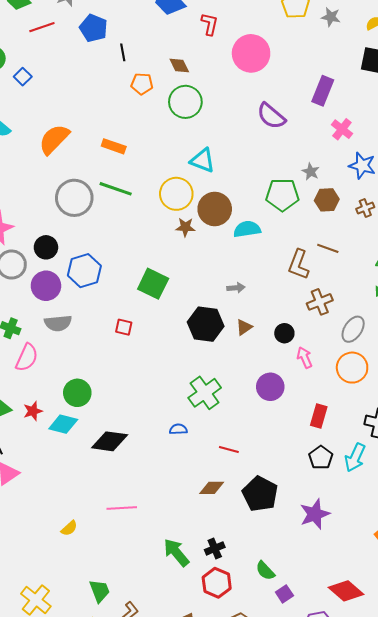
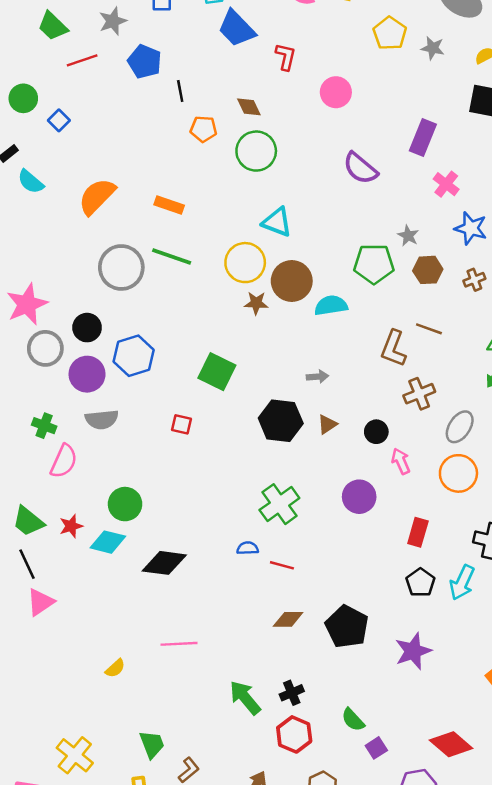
pink circle: (251, 53) -> (336, 92), size x0.7
red line: (229, 449) -> (282, 565), moved

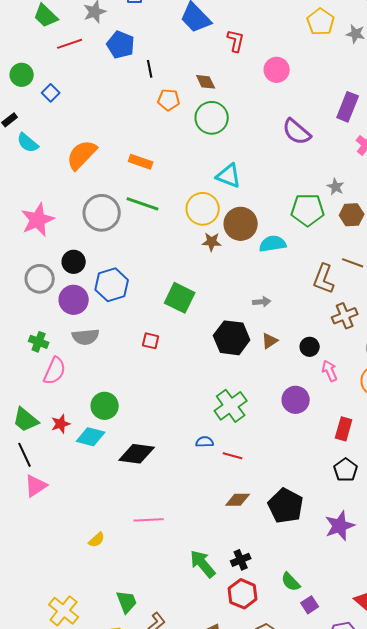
pink star: (27, 304) -> (38, 220), moved

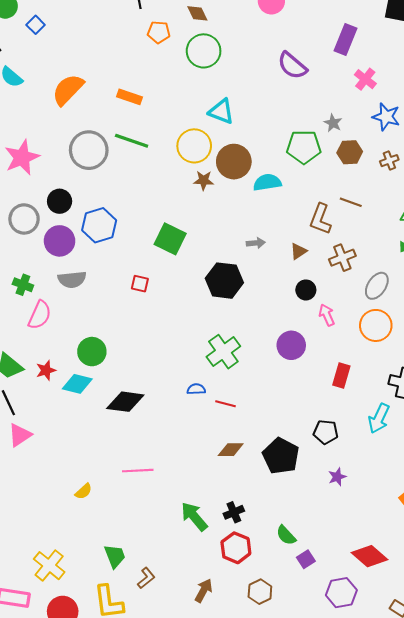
brown triangle: (270, 341) -> (299, 251), moved
black pentagon: (346, 470) -> (326, 432), moved, turned -30
purple star: (340, 526) -> (337, 477), size x0.6

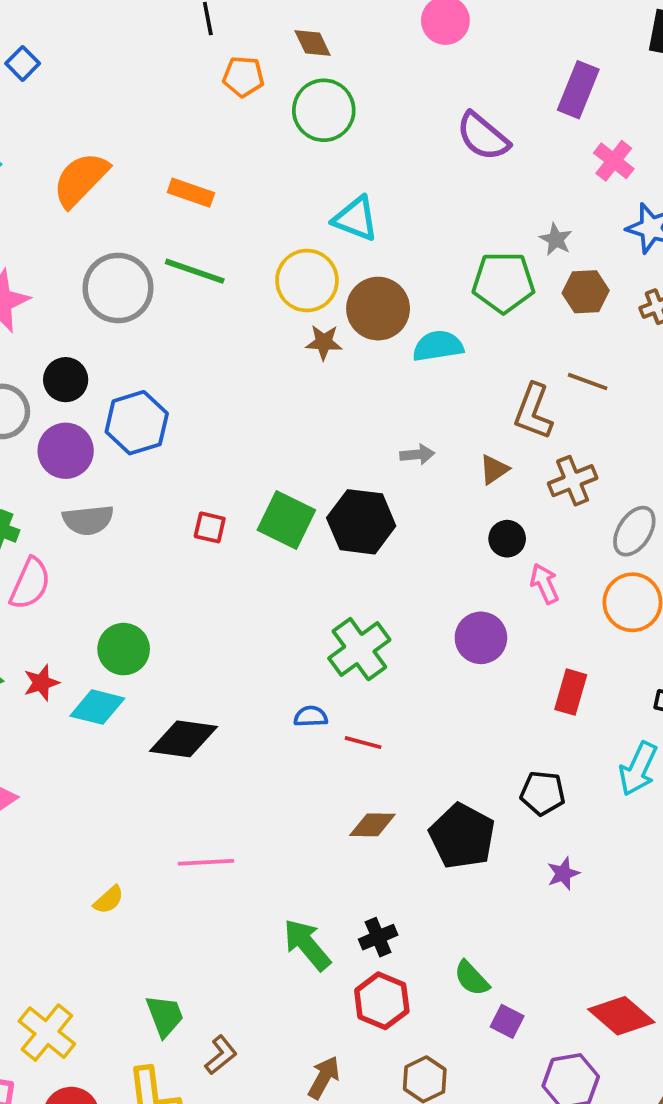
green square: (170, 239) -> (286, 520), moved
purple square: (306, 559) -> (507, 1021), turned -30

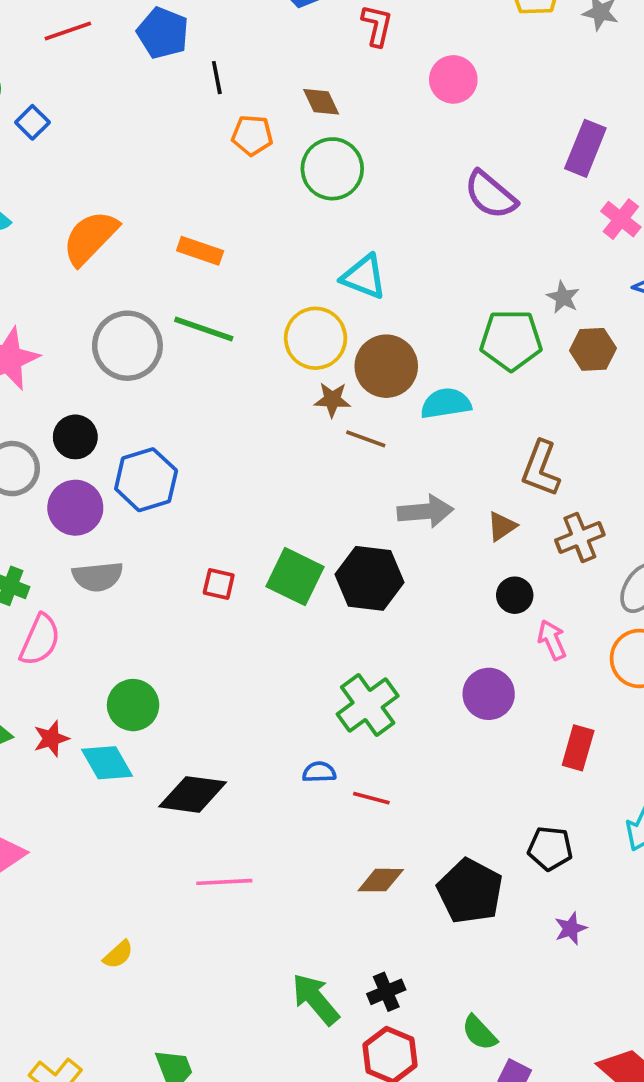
brown line: (588, 382) -> (366, 439), moved
gray arrow: (417, 454) -> (425, 511), size x1.6
cyan diamond: (97, 707) -> (107, 763), turned 46
pink line: (206, 862) -> (224, 882), moved

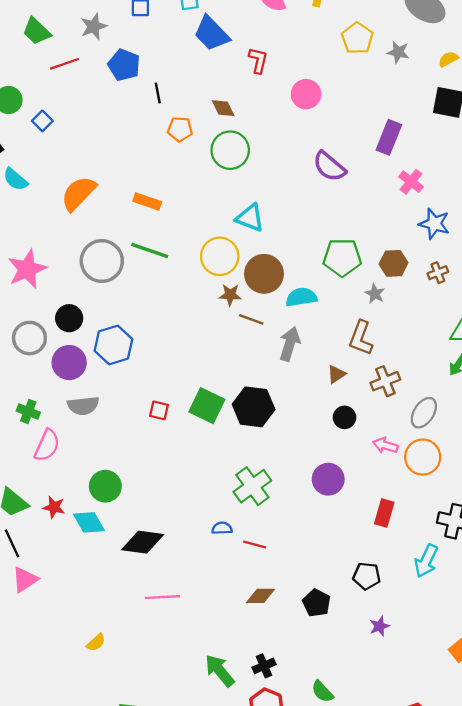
gray star: (563, 297) -> (375, 294), moved
gray arrow: (425, 511) -> (290, 344), moved, turned -68
pink arrow: (552, 640) -> (385, 445), moved, turned -50
red star: (51, 739) -> (54, 507), turned 30
black pentagon: (470, 891) -> (317, 603), size x0.7

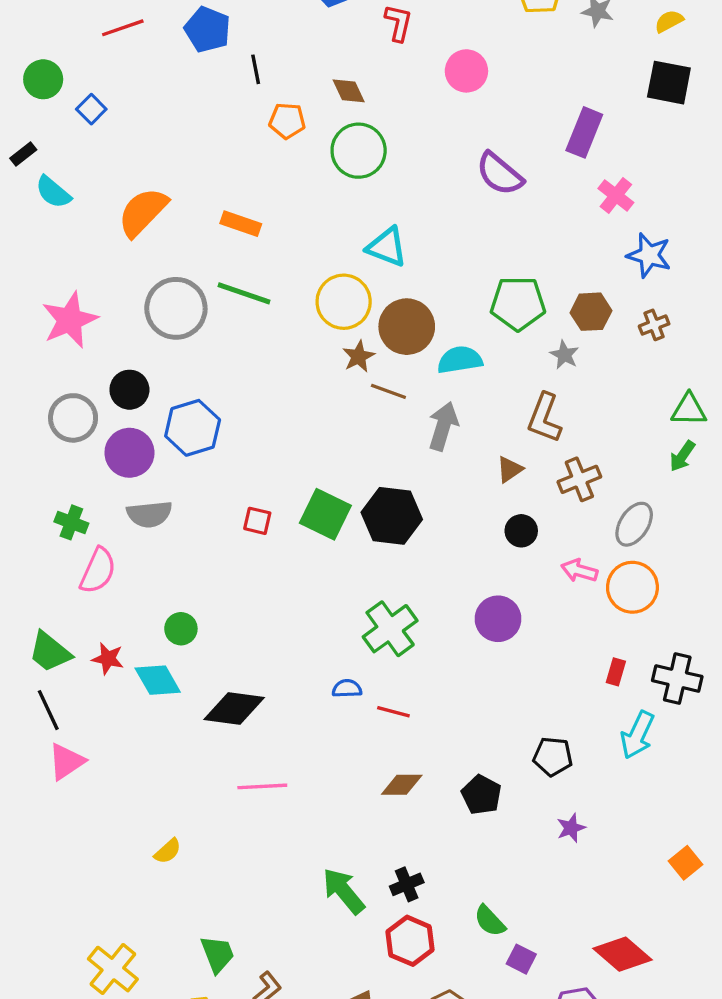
brown star: (230, 295) -> (359, 356), turned -30
green circle: (105, 486) -> (181, 629), size x0.7
red rectangle: (384, 513) -> (616, 672), moved, size x0.7

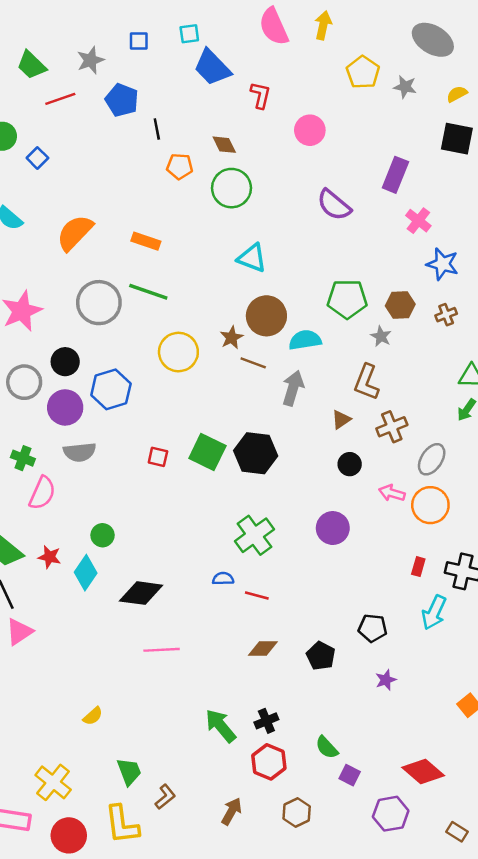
yellow circle: (344, 302) -> (178, 352), moved
cyan diamond: (158, 680) -> (86, 573), turned 64
yellow semicircle: (168, 851) -> (93, 716), moved

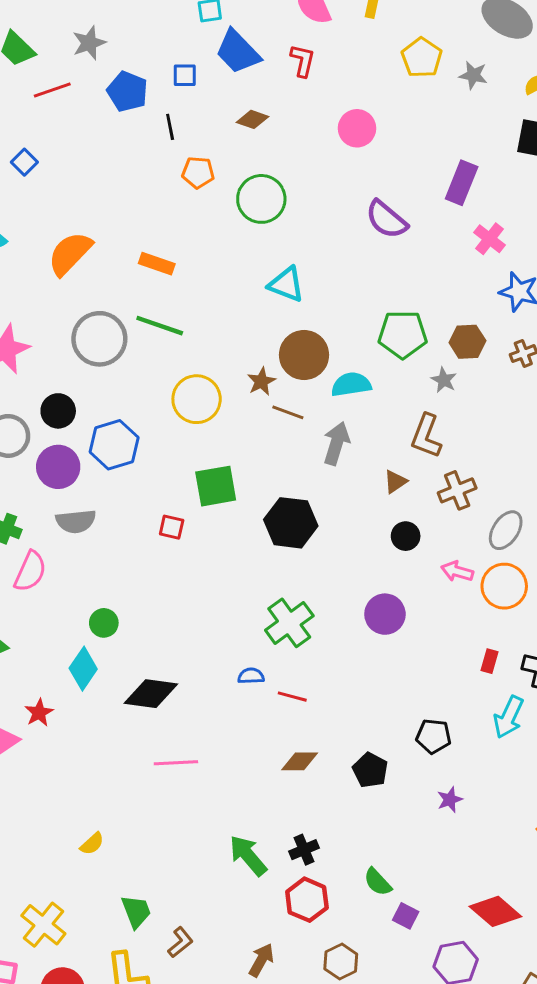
blue square: (139, 41) -> (185, 75), moved
red L-shape: (260, 95) -> (303, 61), moved
brown diamond: (224, 145) -> (252, 119), moved, turned -45
green square: (207, 452) -> (216, 486), moved, turned -36
red star: (49, 557) -> (39, 713), moved, turned 30

